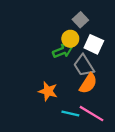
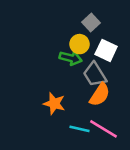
green arrow: (62, 51) -> (71, 58), turned 36

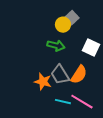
yellow circle: (80, 44) -> (63, 25), moved
white square: (106, 50) -> (91, 48), moved
gray trapezoid: (95, 74) -> (60, 75), moved

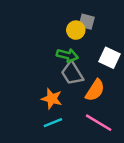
gray square: (72, 18) -> (87, 22), turned -32
gray trapezoid: (60, 75) -> (72, 73), moved
cyan line: (63, 102) -> (53, 123), moved, turned -35

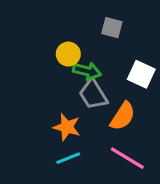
yellow circle: (76, 30) -> (68, 54), moved

